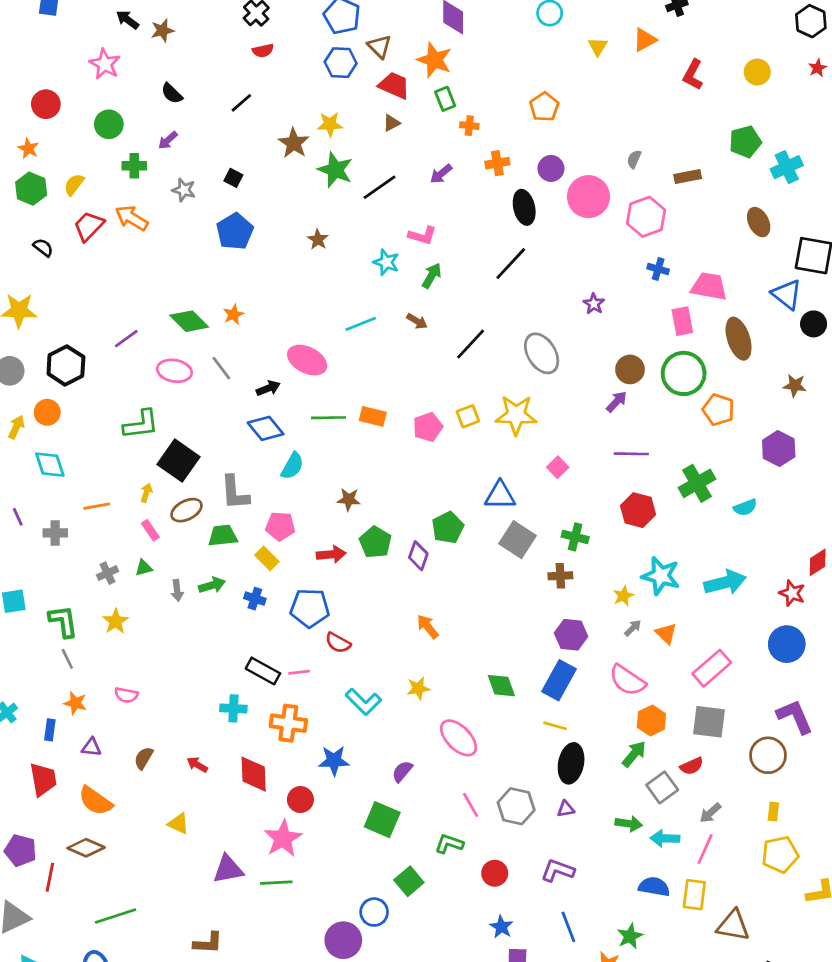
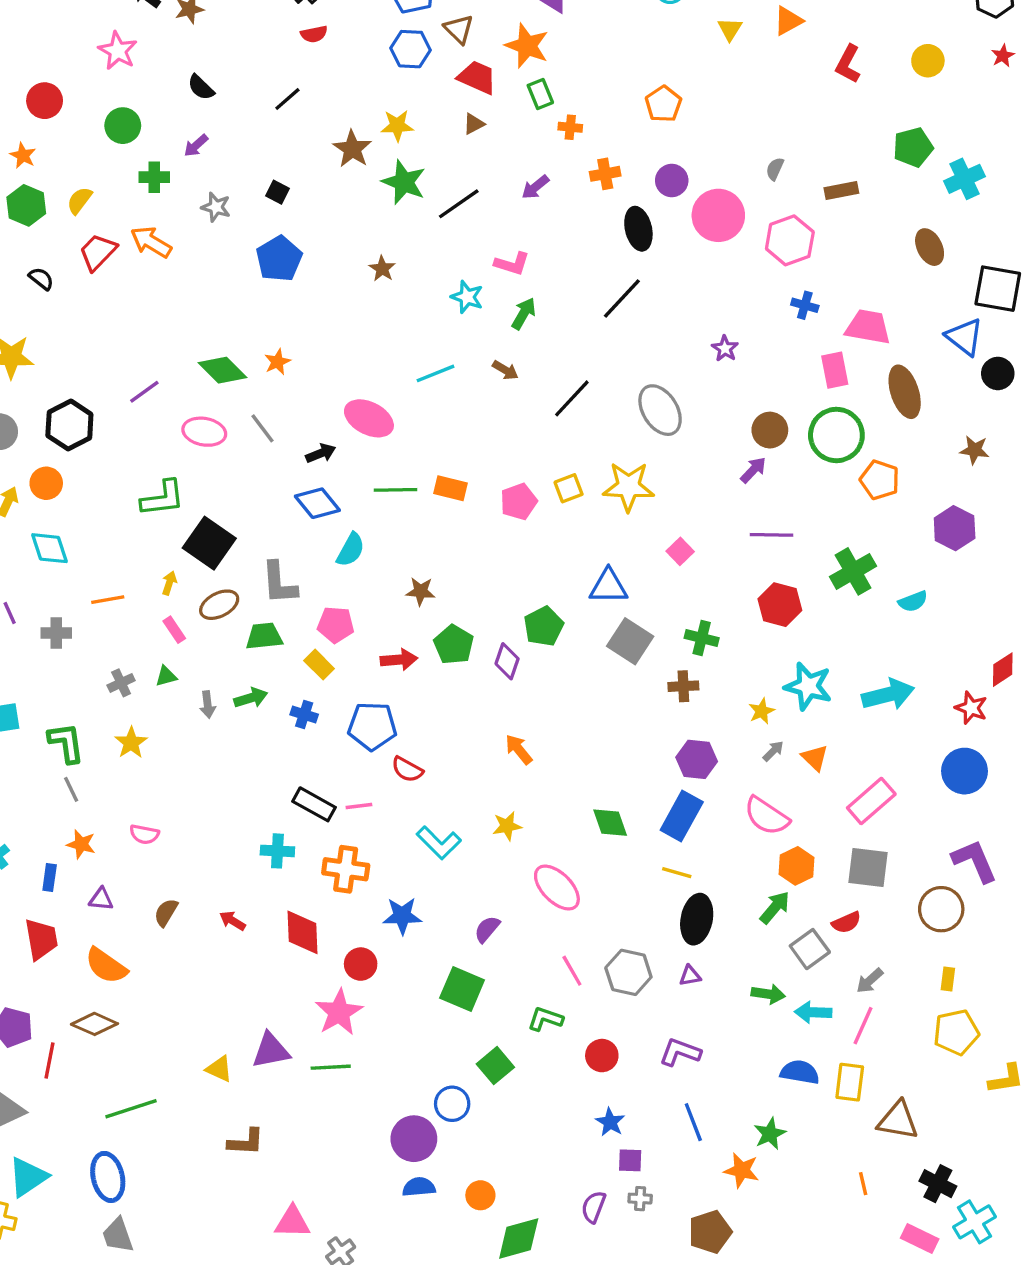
yellow triangle: (178, 824) -> (219, 1069), moved

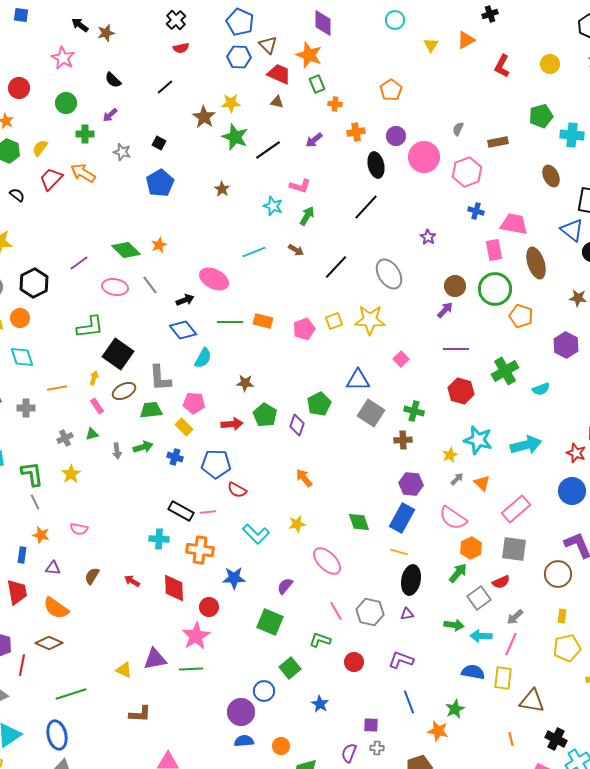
brown triangle: (474, 124) -> (277, 102), turned 40
cyan cross: (965, 179) -> (572, 135), turned 30
blue star: (610, 1122) -> (320, 704), moved

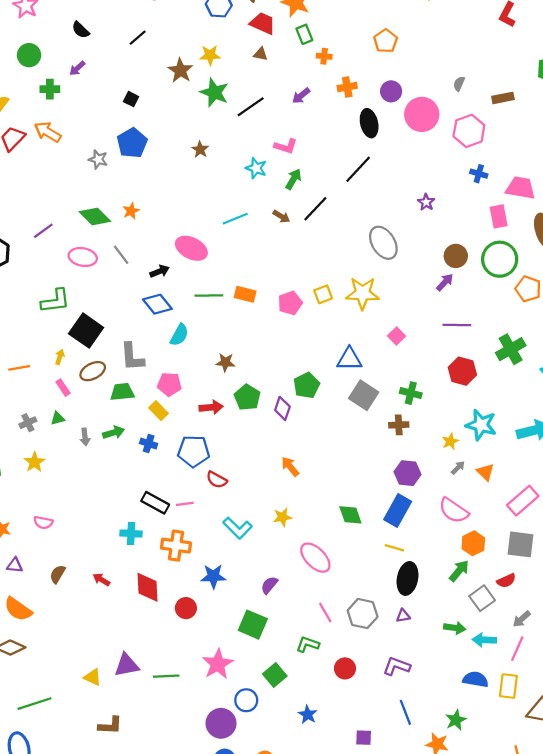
gray star: (122, 152) -> (98, 159), moved
black line: (336, 267) -> (315, 209), moved
pink star: (196, 636) -> (218, 664), moved

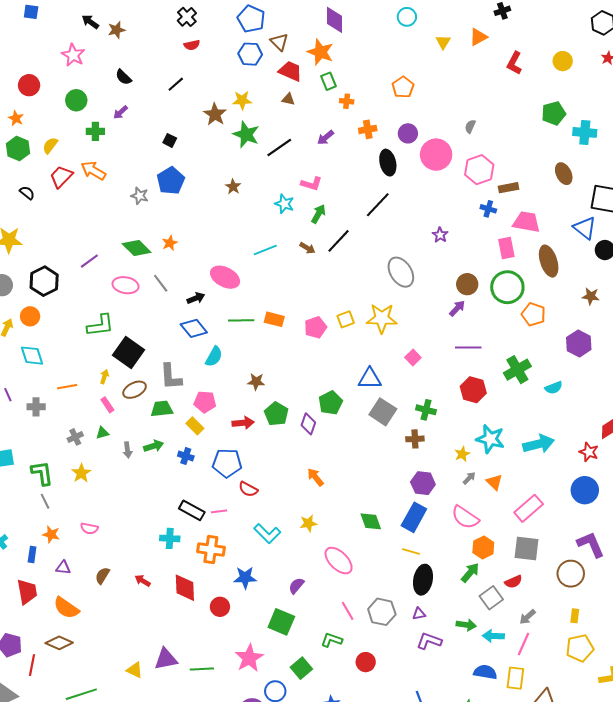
brown rectangle: (503, 98) -> (508, 188), moved
purple L-shape: (397, 666) -> (429, 641), moved

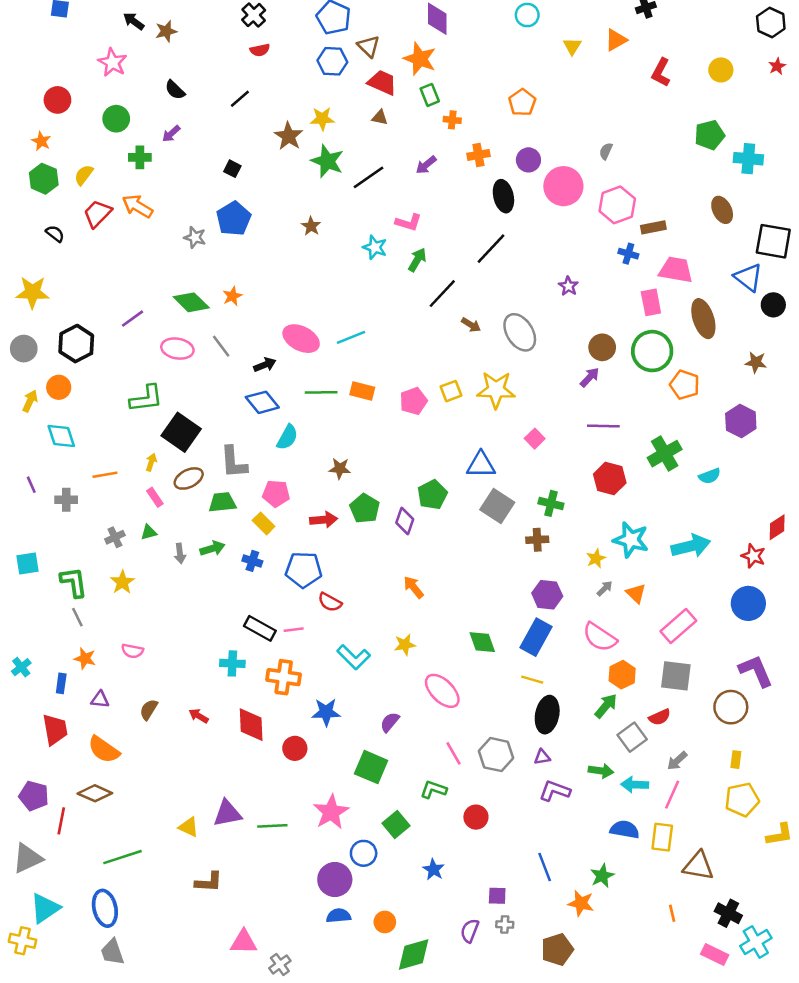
brown arrow: (307, 248) -> (471, 325), moved
cyan line: (265, 250) -> (351, 337), moved

